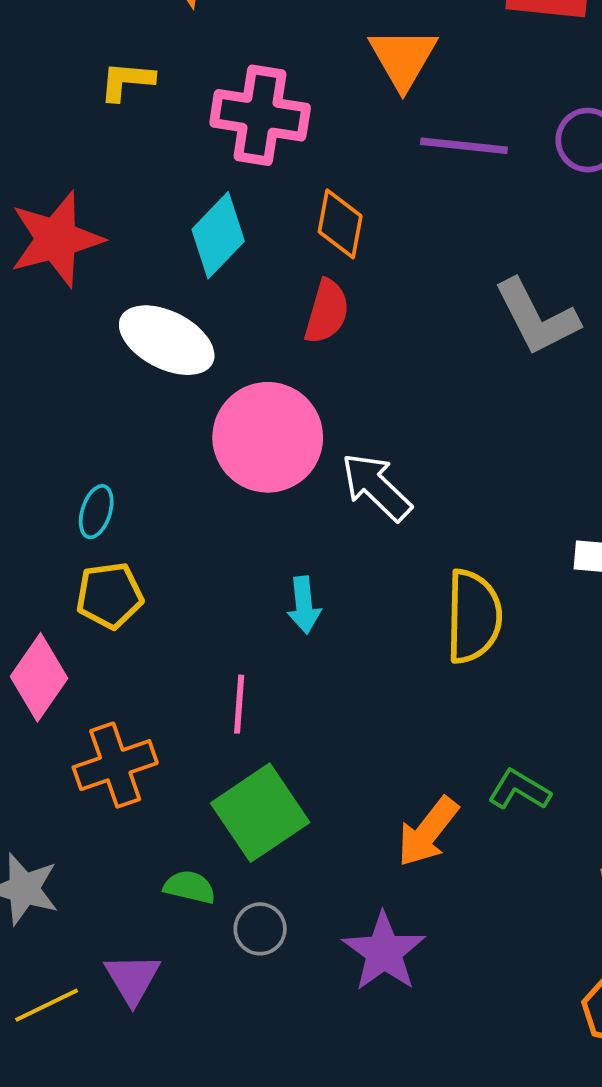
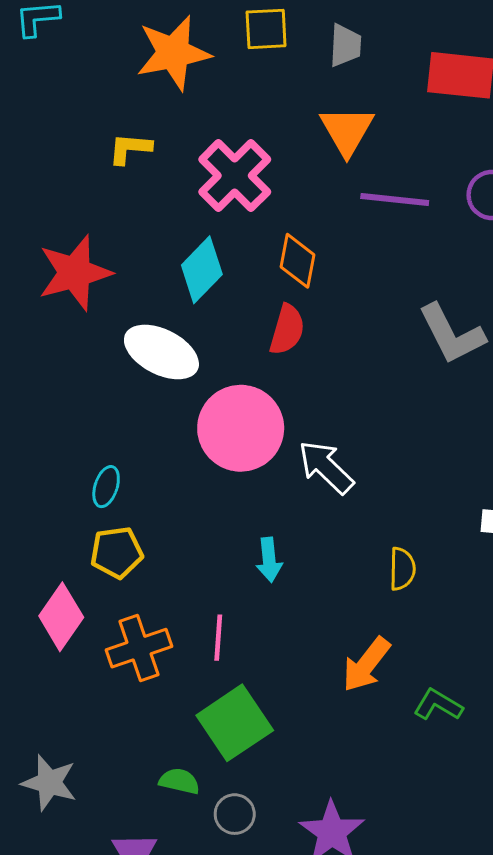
pink cross: (260, 115) -> (235, 176), turned 36
yellow semicircle: (473, 616) -> (402, 569), size x0.6
orange cross: (115, 765) -> (139, 648), moved
orange arrow: (428, 832) -> (366, 665), moved

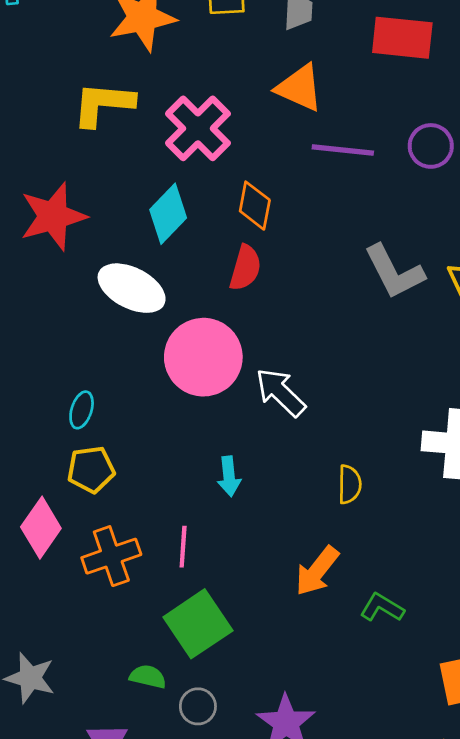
orange triangle: (347, 131) -> (299, 88), turned -36
yellow L-shape: (130, 149) -> (103, 104), size x1.6

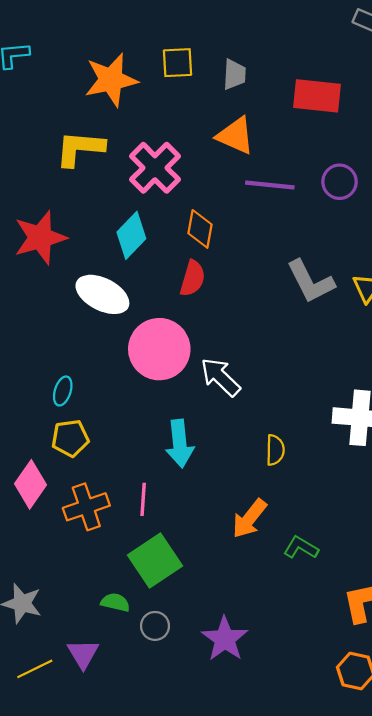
cyan arrow: (229, 476) -> (180, 444), size x1.5

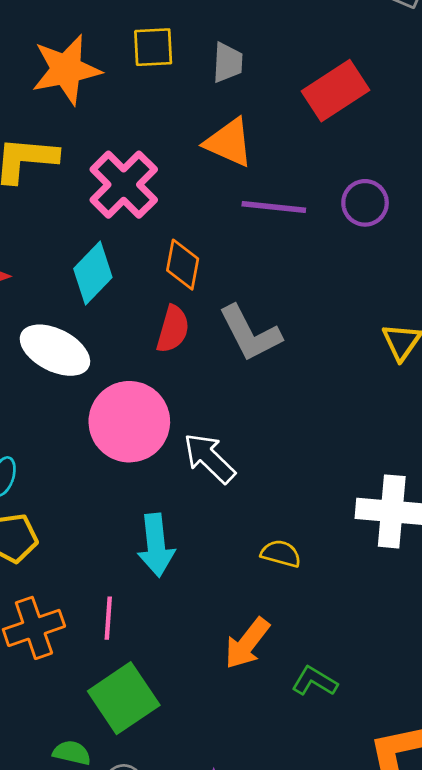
red rectangle: (317, 96) -> (336, 91), turned -39
gray L-shape: (311, 282) -> (250, 333), moved
yellow semicircle: (275, 450) -> (281, 554), turned -76

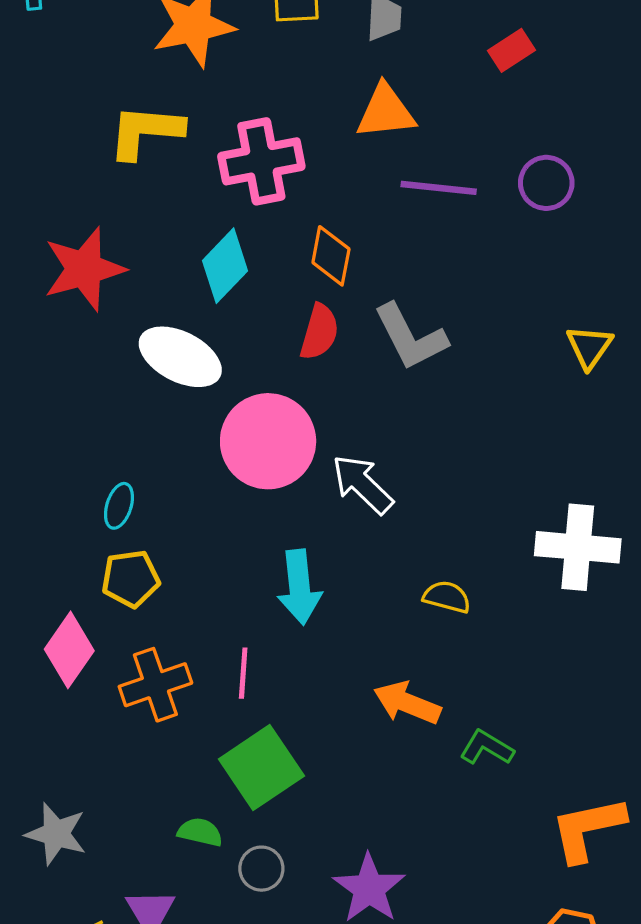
red rectangle: (336, 91) -> (511, 50), size x0.6
orange triangle: (229, 143) -> (386, 112), turned -30
pink cross: (124, 185) -> (261, 161), turned 34
orange arrow: (247, 643) -> (407, 703), turned 74

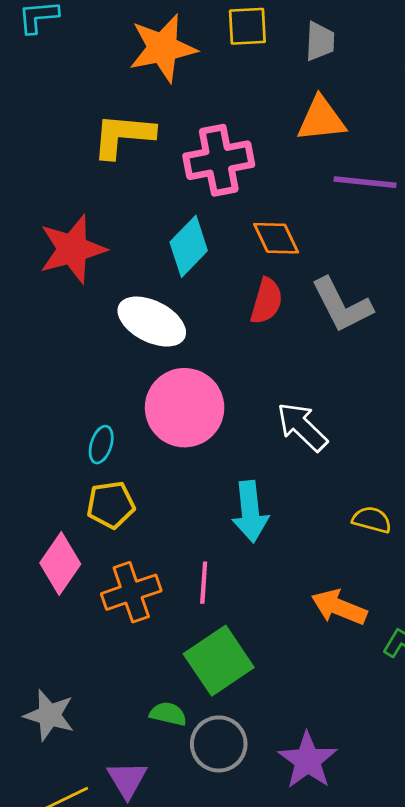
orange diamond: (331, 256) -> (276, 238), turned -36
pink circle: (268, 441) -> (185, 408), moved
gray circle: (261, 869) -> (219, 744), size x1.5

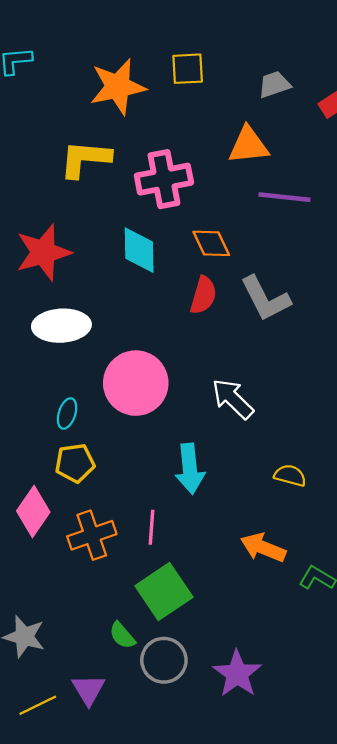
gray trapezoid: (320, 41) -> (274, 84), moved, turned -112
cyan diamond: (189, 246) -> (139, 250), turned -45
white ellipse: (152, 322) -> (61, 326), moved, turned -30
green semicircle: (168, 714) -> (122, 635), turned -144

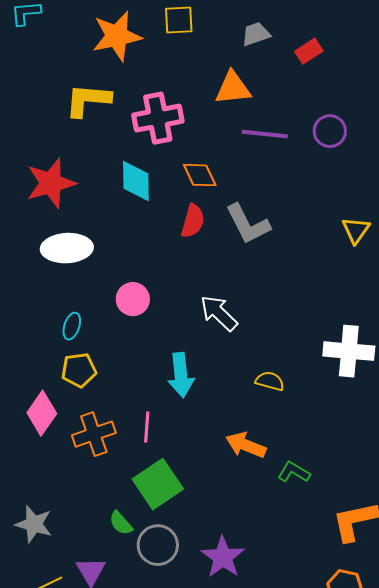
pink circle: (136, 383) -> (133, 299), size x0.6

